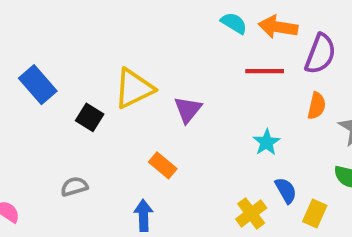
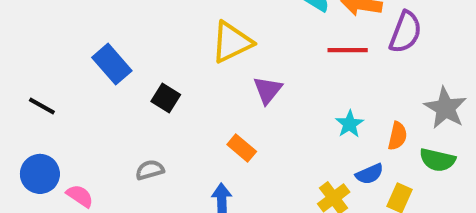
yellow triangle: (134, 88) -> (232, 42), moved
orange semicircle: (317, 106) -> (398, 136), moved
blue semicircle: (286, 190) -> (370, 174), turned 96

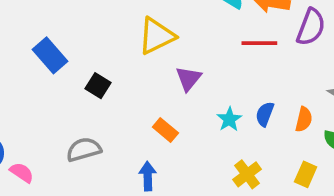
cyan star: (350, 124) -> (229, 119), moved
gray semicircle: (150, 170) -> (84, 150), size x1.4
blue semicircle: (370, 174) -> (265, 114), moved, turned 135

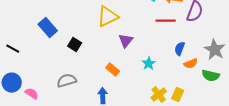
blue semicircle: (265, 114) -> (180, 49), moved
orange semicircle: (304, 119) -> (191, 64), turned 56
yellow rectangle: (306, 174) -> (178, 95), moved

